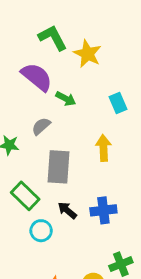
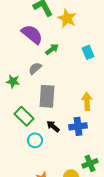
green arrow: (66, 99) -> (52, 49), turned -64
yellow arrow: (103, 148) -> (87, 101), moved

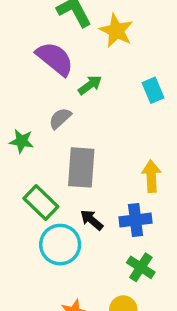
cyan circle: (35, 140) -> (60, 245), size x1.5
green cross: (90, 163) -> (141, 267), moved, turned -35

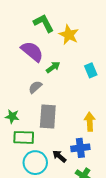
green star: (22, 141) -> (12, 116), moved
green rectangle: (41, 202) -> (24, 137), turned -42
black arrow: (92, 220) -> (59, 156), moved

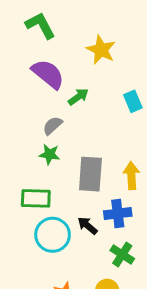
green L-shape: (44, 23) -> (40, 25), moved
green star: (12, 116) -> (49, 154), moved
gray rectangle: (48, 116) -> (90, 174), moved

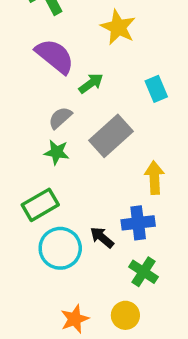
gray rectangle: (90, 174) -> (111, 136), moved, turned 44
green rectangle: (36, 198) -> (40, 205), turned -32

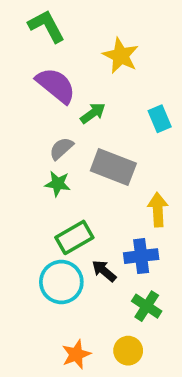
gray rectangle: (111, 136) -> (113, 167), turned 63
green rectangle: (40, 205) -> (74, 237), moved

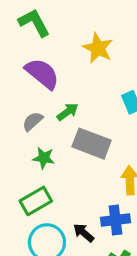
green arrow: (93, 113) -> (68, 112), moved
gray semicircle: (61, 148) -> (33, 121), moved
green rectangle: (74, 237) -> (36, 201), moved

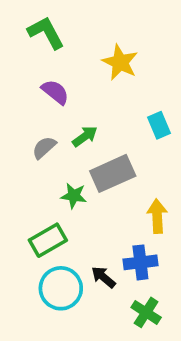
purple semicircle: (42, 74) -> (55, 92), size x0.7
gray rectangle: (92, 144) -> (113, 173), turned -45
green star: (44, 158) -> (74, 196), moved

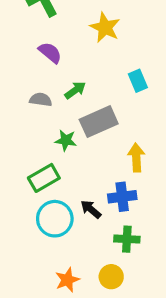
gray semicircle: (44, 148) -> (41, 100), turned 50
green cross: (146, 312) -> (127, 239), turned -30

